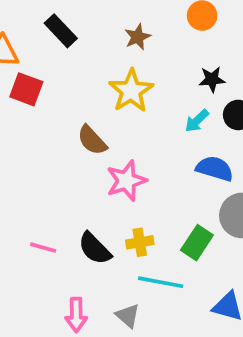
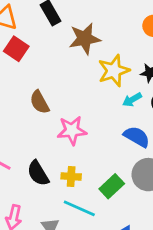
brown star: (137, 37) -> (85, 39), moved, size x1.6
yellow star: (131, 91) -> (114, 71), moved
brown semicircle: (92, 140) -> (40, 102), moved

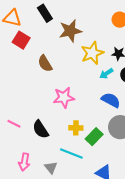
brown semicircle: (40, 102) -> (45, 63), moved
yellow cross: (71, 176) -> (76, 128), moved

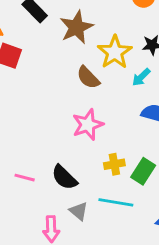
brown semicircle: (45, 63) -> (88, 77), moved
gray triangle: (51, 168) -> (79, 211), moved

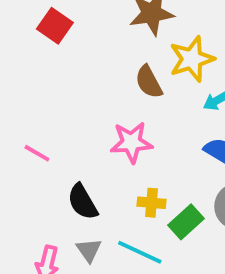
pink line: (25, 178) -> (37, 153), moved

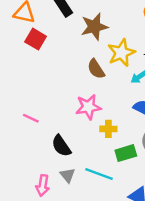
yellow cross: (152, 203) -> (108, 129), moved
green rectangle: (186, 222) -> (126, 153), turned 30

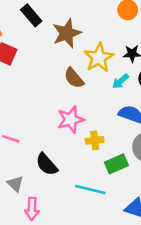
gray triangle: (68, 175) -> (15, 184), moved

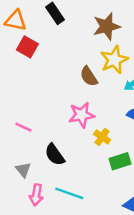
brown star: (67, 33) -> (107, 26), moved
yellow cross: (95, 140) -> (102, 137), turned 35
cyan line: (90, 190) -> (69, 193), moved

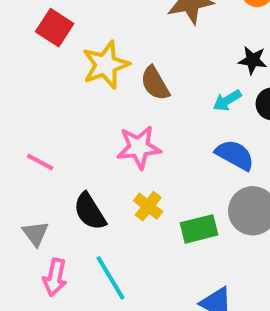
yellow star: (114, 60) -> (106, 65), moved
yellow cross: (102, 137) -> (148, 206), moved
cyan line: (69, 193) -> (110, 278), turned 36

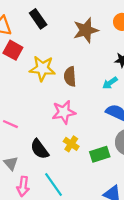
yellow star: (106, 65) -> (42, 68), turned 30
brown semicircle: (155, 83) -> (70, 77), turned 30

